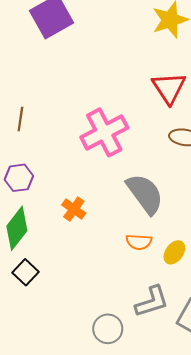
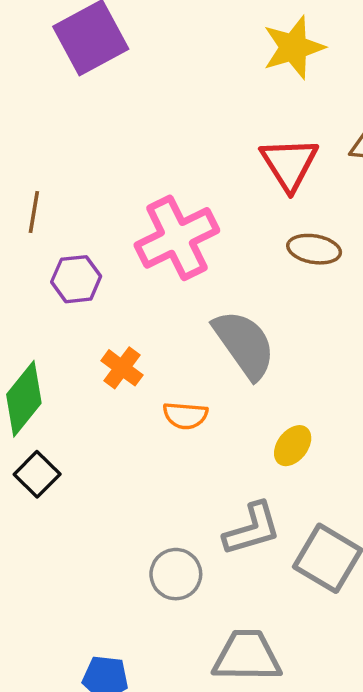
purple hexagon: (19, 178) -> (76, 279), moved
orange semicircle: (139, 242) -> (185, 416), moved

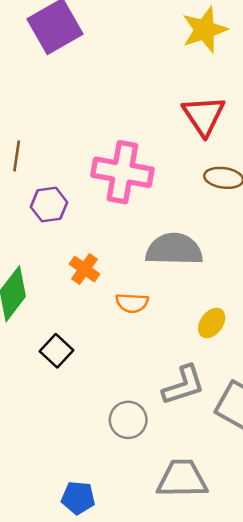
pink cross: (177, 238) -> (122, 172), turned 38
gray semicircle: (244, 344) -> (174, 249), turned -52
black square: (37, 474) -> (56, 351), moved

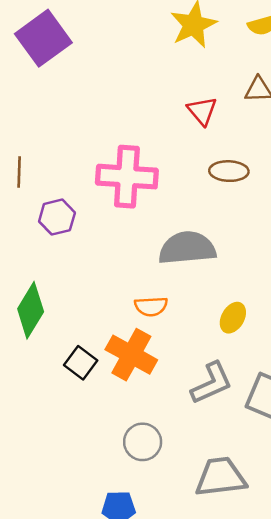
red triangle: (204, 116) -> (202, 111), size x0.7
orange cross: (84, 269) -> (131, 355), moved, size x1.6
gray circle: (128, 420) -> (143, 442), moved

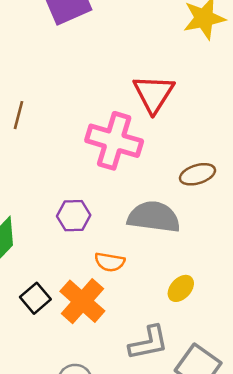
red triangle: (202, 111) -> (154, 94), moved, size x1.5
brown ellipse: (229, 171) -> (197, 174), moved, turned -32
purple hexagon: (57, 217) -> (74, 216), moved

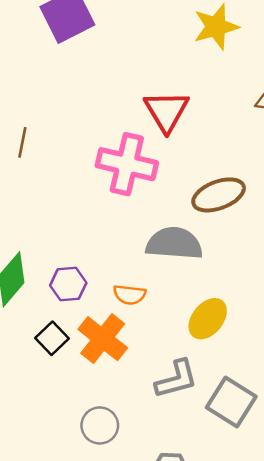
brown ellipse: (197, 174) -> (219, 195), size x1.4
purple hexagon: (74, 216) -> (68, 284), moved
yellow ellipse: (181, 288) -> (208, 319), size x1.4

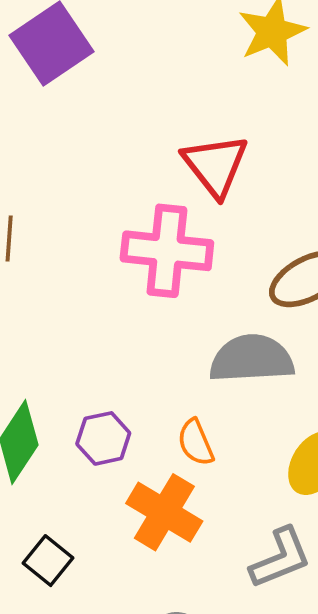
orange semicircle: (130, 295) -> (196, 442), turned 68
black square: (52, 338) -> (48, 561), moved

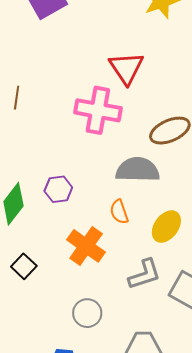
purple hexagon: (103, 438) -> (58, 189), moved
orange semicircle: (196, 442) -> (119, 212), moved

